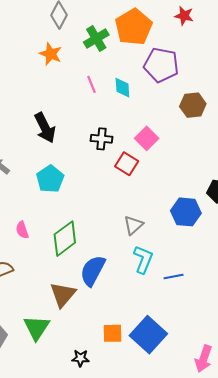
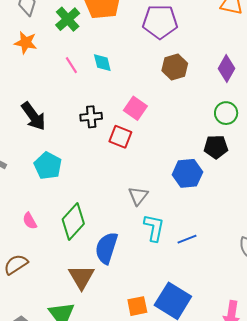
purple pentagon: (161, 65) -> (160, 22), moved

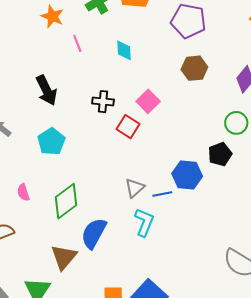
pink line: (71, 65) -> (77, 43), moved
black pentagon: (216, 147) -> (220, 154), turned -30
blue line: (187, 239) -> (162, 194), moved

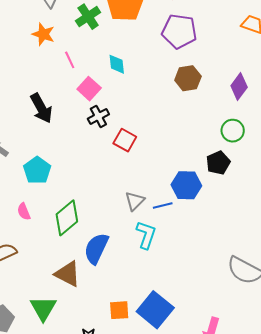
pink square: (148, 101) -> (89, 89), moved
black cross: (103, 102) -> (98, 116), turned -30
cyan pentagon: (51, 141) -> (37, 170), moved
brown triangle: (64, 257) -> (68, 274), turned -40

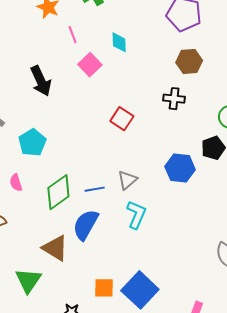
black cross: (98, 116) -> (174, 99), moved, turned 30
blue line: (163, 206) -> (95, 189), moved

